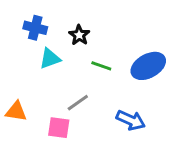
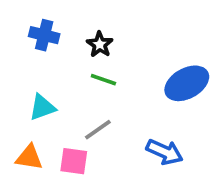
cyan triangle: (50, 59) -> (42, 107), moved
green line: (101, 66) -> (103, 80), moved
orange triangle: (16, 111) -> (29, 157), moved

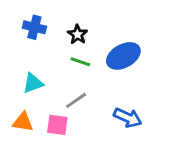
blue ellipse: (187, 83) -> (123, 56), moved

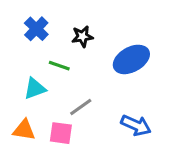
blue cross: (34, 27) -> (36, 29), turned 30
black star: (77, 34) -> (82, 36), turned 30
green line: (80, 62) -> (59, 66), moved

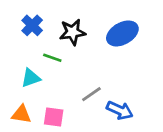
black star: (82, 36) -> (73, 32), size x1.4
blue ellipse: (131, 59) -> (122, 33), moved
gray line: (81, 107) -> (91, 94), moved

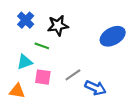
blue ellipse: (122, 33) -> (113, 36), moved
pink square: (54, 117) -> (43, 77), moved

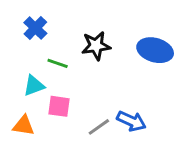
black star: (58, 26) -> (96, 46), moved
blue ellipse: (113, 36) -> (155, 50), turned 45
gray line: (73, 75) -> (99, 127), moved

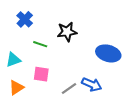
blue ellipse: (155, 50) -> (108, 53), moved
cyan triangle: (34, 86) -> (13, 60), moved
orange triangle: (24, 125) -> (16, 88), turned -42

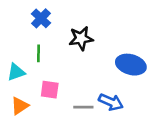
blue cross: (25, 19) -> (41, 18), moved
green line: (40, 44) -> (39, 53), moved, turned 72
gray line: (69, 89) -> (83, 107), turned 35

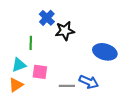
blue cross: (41, 18) -> (47, 18), moved
cyan triangle: (16, 72) -> (19, 65), moved

